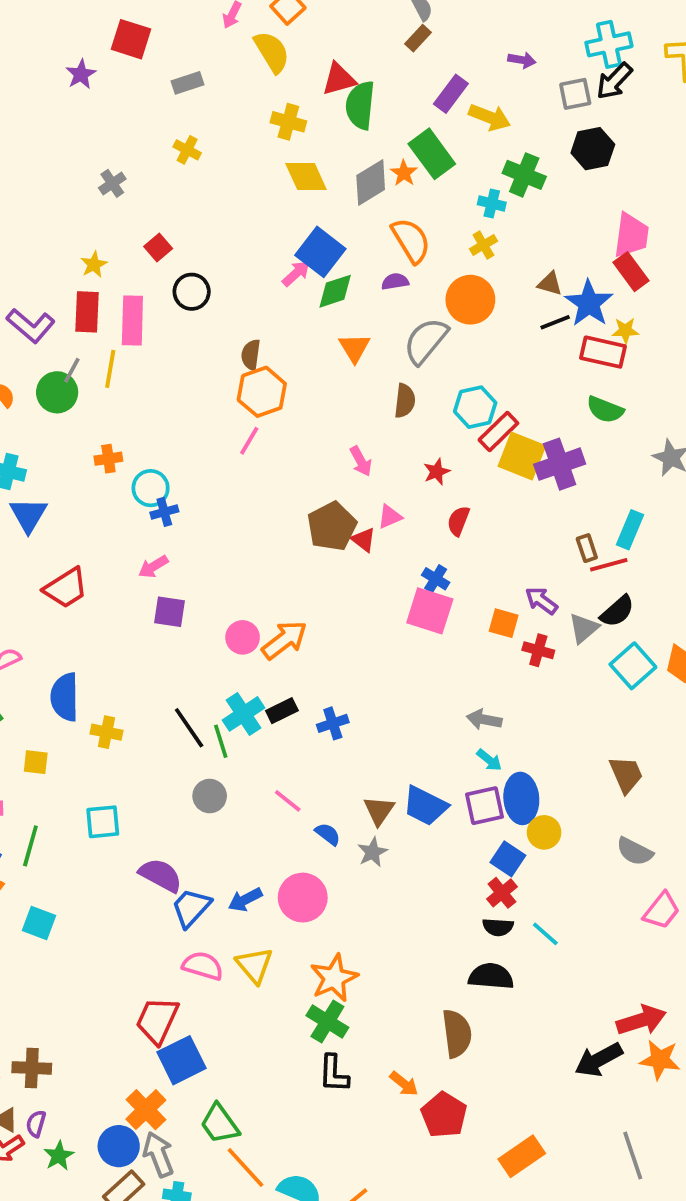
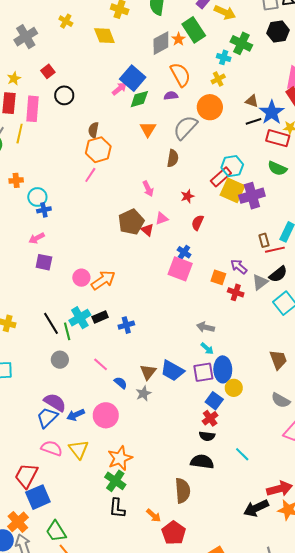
yellow diamond: (306, 176) -> (104, 36), moved
gray cross: (112, 183) -> (26, 37), size x1.6
cyan hexagon: (475, 407) -> (232, 166), moved
purple semicircle: (161, 875) -> (55, 402), moved
cyan line: (545, 934) -> (242, 454), moved

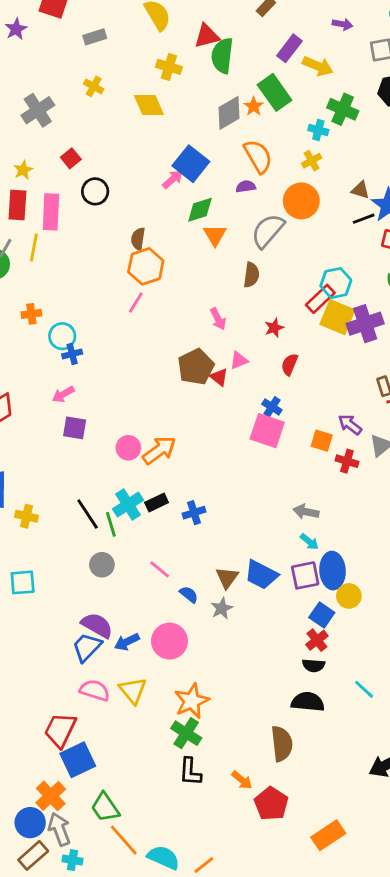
green diamond: (139, 99) -> (200, 210), moved

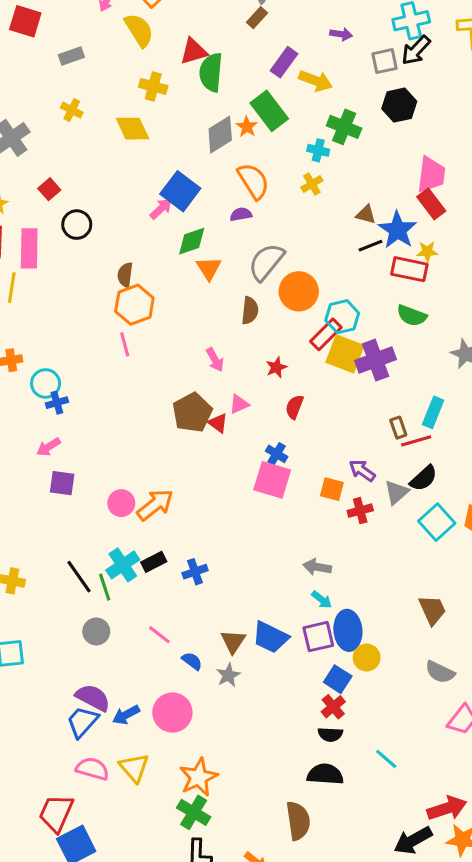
orange circle: (301, 201) -> (299, 291), moved
pink line: (136, 302) -> (125, 344), turned -45
red cross: (347, 461) -> (360, 511), turned -30

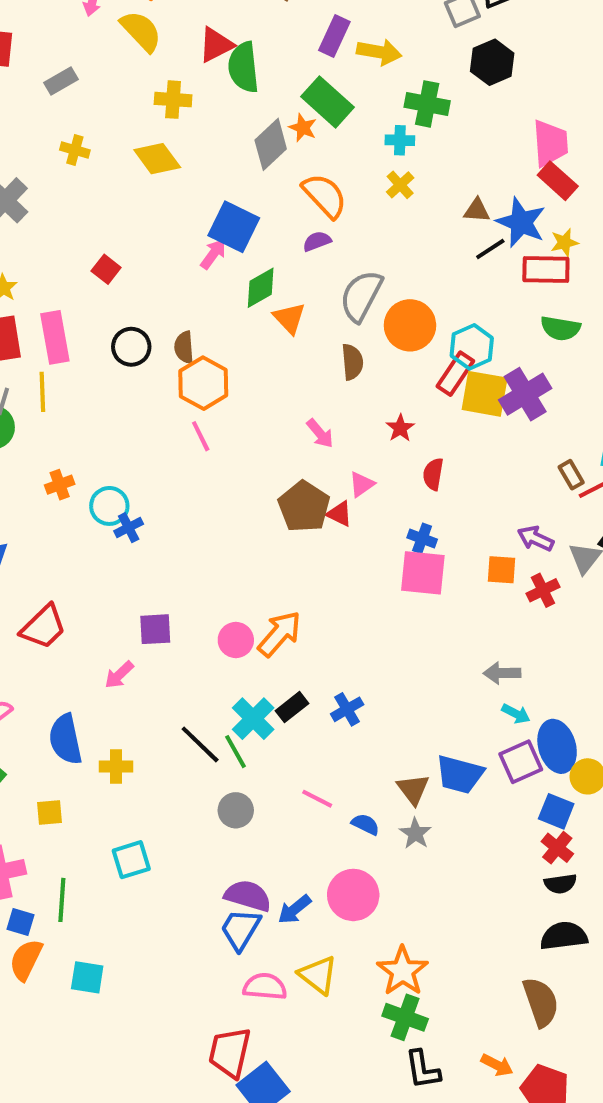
red square: (49, 189) -> (106, 269), moved
black circle: (77, 225) -> (131, 347), moved
pink arrow: (48, 447) -> (119, 675), moved

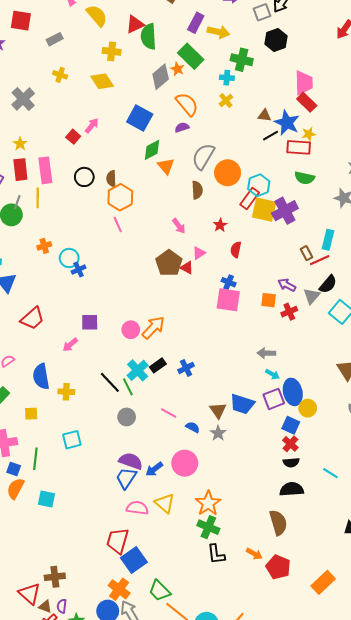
pink arrow: (213, 254) -> (92, 126), moved

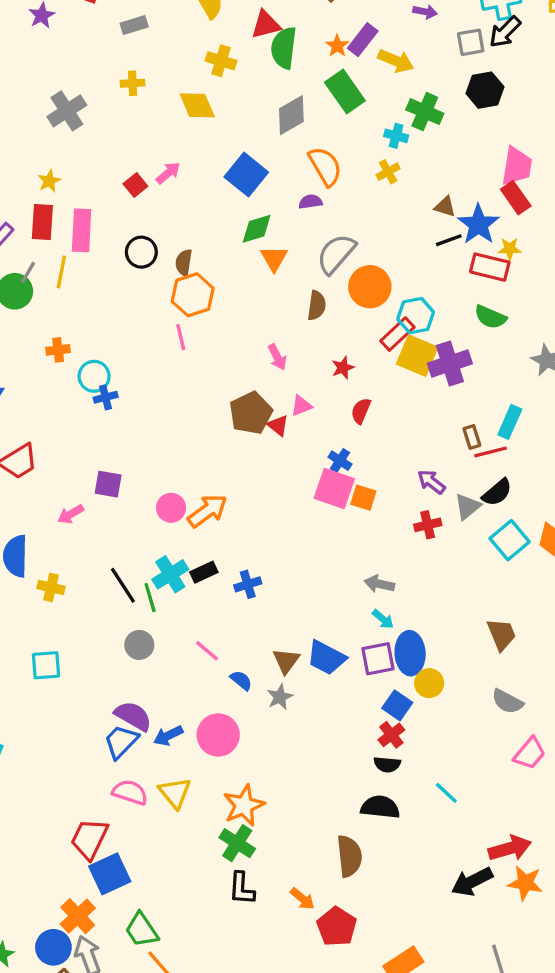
orange star: (177, 69) -> (337, 46), moved
yellow cross: (60, 75) -> (133, 83), turned -32
orange square: (269, 300) -> (363, 498), moved

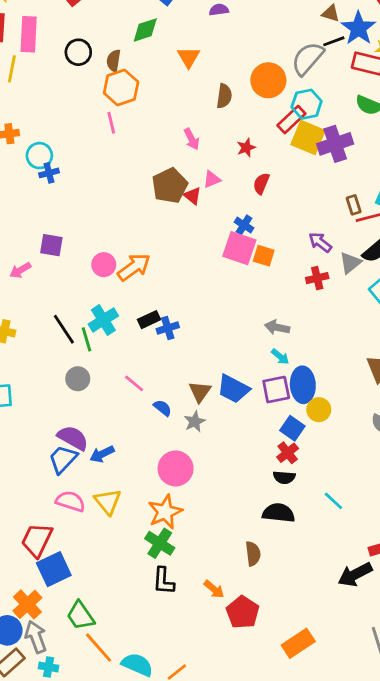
green diamond: (257, 229) -> (145, 30), moved
gray semicircle: (336, 254) -> (308, 59), moved
black rectangle: (204, 572) -> (149, 320), moved
pink circle: (218, 735) -> (176, 468), moved
brown semicircle: (349, 856) -> (253, 554), size x0.7

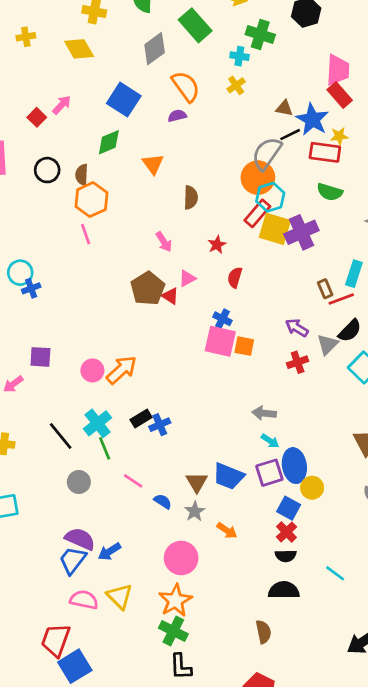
orange circle: (268, 80) -> (258, 178), moved
green line: (87, 339) -> (105, 448), moved
orange arrow: (214, 589) -> (227, 531), moved

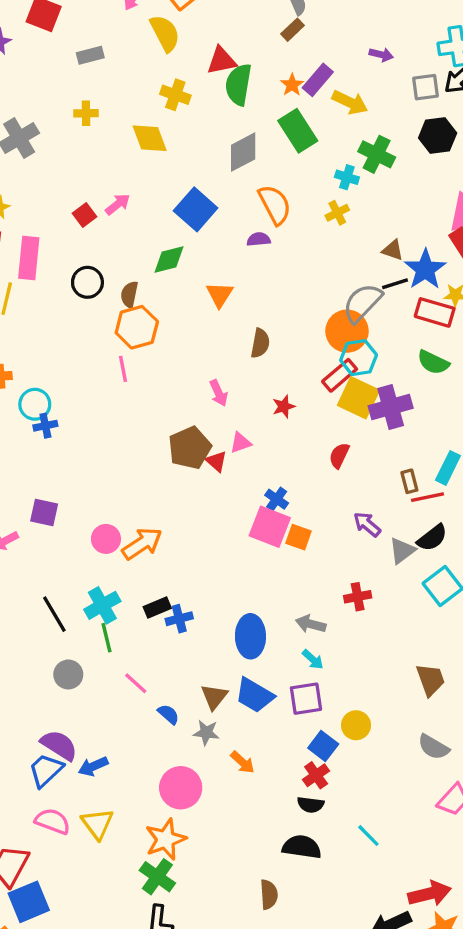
red semicircle: (235, 277) -> (339, 455), moved
red cross: (298, 362) -> (358, 597), moved
blue ellipse: (294, 466) -> (250, 636), moved
gray star: (195, 511) -> (206, 733), turned 30

